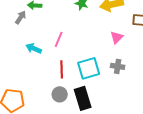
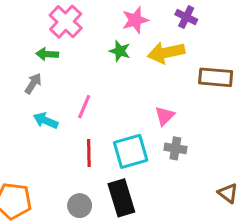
gray arrow: (21, 17) -> (33, 83), moved
pink triangle: (117, 37) -> (165, 116), moved
gray circle: (60, 94) -> (80, 206), moved

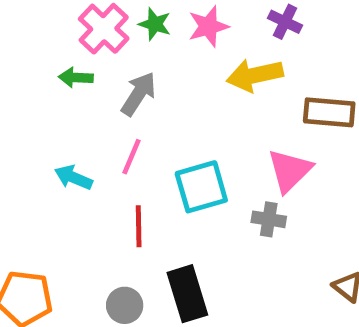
green star: (120, 51) -> (155, 24), moved
gray arrow: (33, 83) -> (139, 94), moved, size x1.4
pink triangle: (165, 116) -> (290, 171), moved, size x1.5
cyan square: (131, 151) -> (201, 187), moved

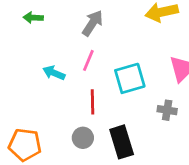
green arrow: (76, 78) -> (33, 18), moved
gray cross: (269, 219) -> (167, 110), moved
gray circle: (125, 305) -> (83, 138), moved

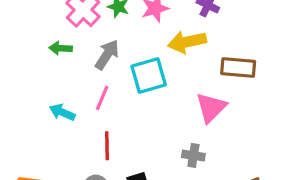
green arrow: (33, 18) -> (61, 48), moved
cyan square: (130, 78) -> (149, 75), moved

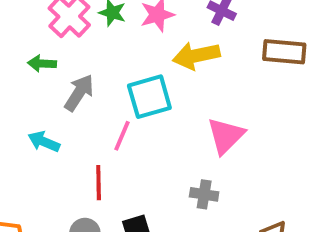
gray arrow: (107, 55) -> (79, 93), moved
brown rectangle: (238, 67) -> (284, 52), moved
pink line: (102, 98) -> (122, 136), moved

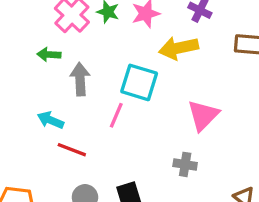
gray arrow: (79, 93) -> (80, 79), turned -36
cyan square: (149, 97) -> (139, 82), turned 33
red line: (99, 183) -> (72, 150), moved, turned -68

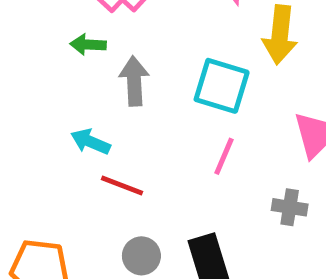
yellow arrow: (179, 48) -> (280, 35), turned -72
pink line: (116, 115) -> (224, 156), moved

